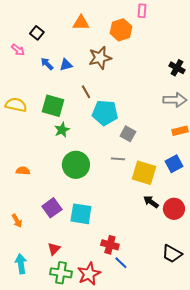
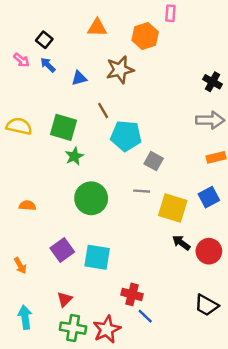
blue arrow: (47, 64) -> (48, 65), moved

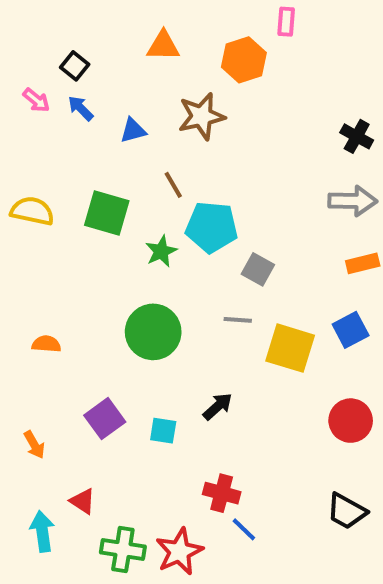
green star: (74, 156) -> (161, 251), moved
black arrow: (181, 243) -> (218, 406), moved, turned 102
cyan square: (97, 257) -> (163, 431), size x0.6
red triangle: (65, 299) -> (83, 501), moved, turned -42

